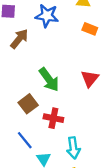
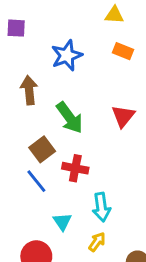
blue star: (47, 16) -> (67, 55), moved, turned -30
brown arrow: (19, 39) -> (29, 90), moved, turned -45
blue line: (25, 140) -> (36, 181), moved

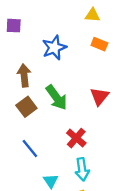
brown square: (42, 149) -> (26, 107), moved
red cross: (75, 168) -> (76, 138), moved, turned 30

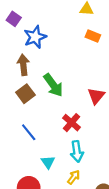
purple square: (14, 26) -> (14, 19), turned 32
blue star: (54, 48) -> (35, 37), moved
red triangle: (99, 96) -> (96, 96), moved

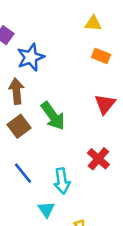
red triangle: (96, 96) -> (105, 104), moved
red cross: (71, 123) -> (98, 159), moved
cyan arrow: (77, 151) -> (62, 181), moved

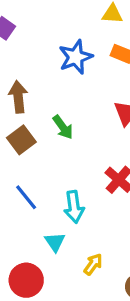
blue star: (31, 57) -> (76, 57), moved
green arrow: (53, 116) -> (63, 127), size x0.7

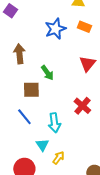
brown square: (21, 140) -> (31, 90), moved, turned 36
yellow arrow: (93, 264) -> (58, 158), moved

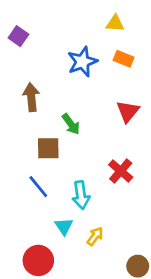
yellow arrow: (58, 158) -> (95, 236), moved

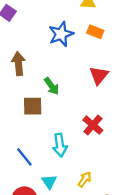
blue line: (38, 187) -> (24, 157), moved
cyan triangle: (64, 226) -> (49, 182), moved
yellow arrow: (95, 236) -> (85, 179), moved

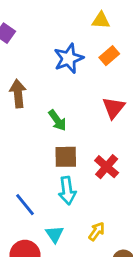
orange rectangle: (95, 32) -> (109, 56), turned -63
brown square: (33, 106) -> (66, 157), moved

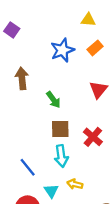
yellow arrow: (97, 231) -> (75, 184), moved, turned -112

